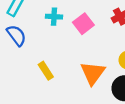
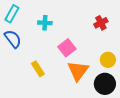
pink square: (83, 24) -> (67, 48), moved

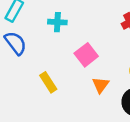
orange triangle: (78, 71) -> (101, 85), size x0.6

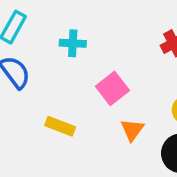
yellow rectangle: (48, 82) -> (60, 126), turned -36

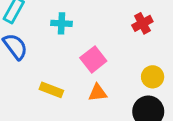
orange triangle: (132, 130) -> (98, 93), moved, turned 48

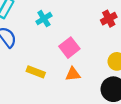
cyan cross: (61, 23) -> (44, 19), turned -35

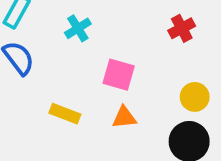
pink square: (69, 48) -> (119, 75), turned -36

